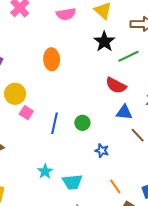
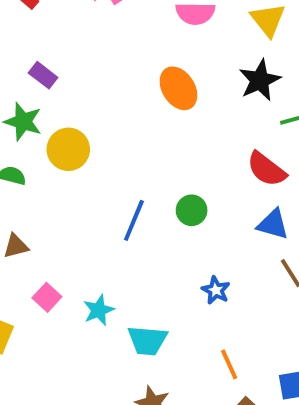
orange ellipse: (52, 59) -> (178, 88), moved, turned -40
pink square: (26, 113) -> (47, 297), moved
green circle: (82, 123) -> (192, 210), moved

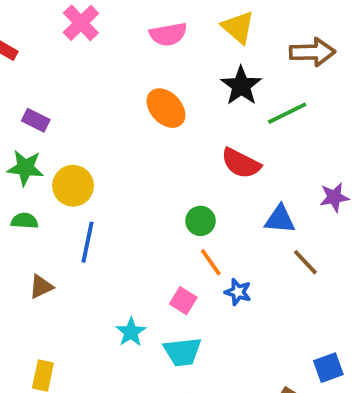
red semicircle: (266, 169) -> (241, 163), moved
blue line: (134, 220) -> (87, 242), moved
pink square: (47, 297) -> (183, 301), moved
orange line: (229, 364) -> (211, 262), moved

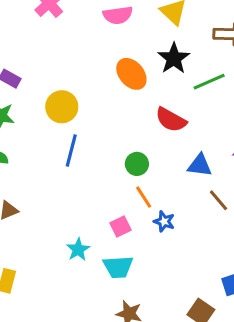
orange ellipse: (166, 108) -> (131, 74), moved
yellow circle: (73, 186) -> (62, 107), moved
blue line: (87, 242) -> (71, 150), moved
pink square: (183, 301) -> (120, 226), turned 30

